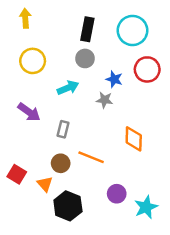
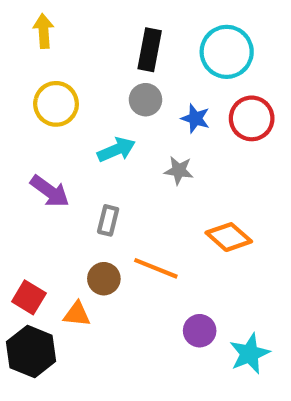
blue star: (114, 79) -> (195, 118), moved
orange diamond: (134, 139) -> (229, 237), turned -50
orange triangle: (45, 184) -> (77, 314), turned -42
black hexagon: (68, 206) -> (31, 352), moved

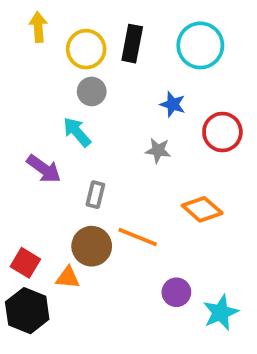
gray circle: (146, 100) -> (92, 91), moved
yellow circle: (56, 104) -> (86, 49), moved
red circle: (252, 118) -> (222, 132), moved
cyan arrow: (116, 150) -> (77, 132), moved, turned -108
brown circle: (104, 279) -> (92, 246), size x1.4

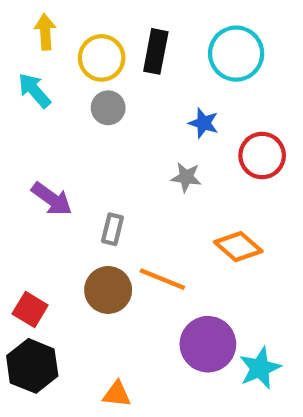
cyan arrow: (77, 132) -> (34, 90), moved
orange triangle: (68, 278) -> (117, 394), moved
purple circle: (176, 292) -> (208, 344), size x1.6

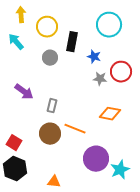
black rectangle: (156, 51) -> (72, 42), moved
gray circle: (108, 108) -> (50, 58), moved
gray star: (186, 177) -> (100, 79), moved
orange diamond: (238, 247) -> (110, 114), turned -30

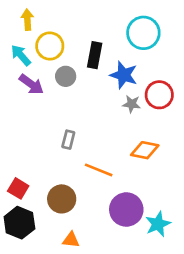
yellow circle: (47, 27) -> (50, 46), moved
blue star: (94, 57) -> (124, 75), size x1.5
purple arrow: (24, 92) -> (31, 84), moved
brown circle: (50, 134) -> (62, 199), moved

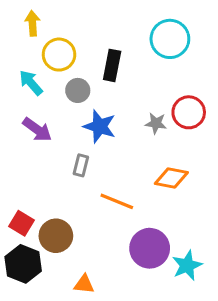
cyan arrow: (21, 55) -> (31, 83), moved
blue star: (124, 75) -> (100, 126), moved
purple arrow: (31, 84) -> (37, 130), moved
brown circle: (62, 199) -> (56, 236), moved

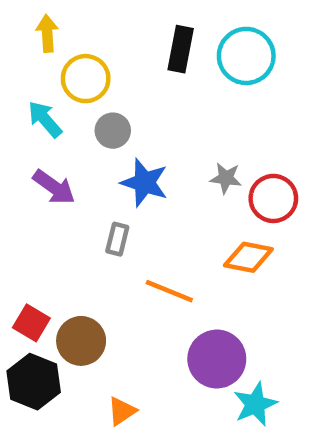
black rectangle: (112, 65) -> (181, 49), moved
red circle: (189, 112) -> (273, 198), moved
cyan star: (187, 265) -> (255, 404), moved
orange triangle: (84, 284) -> (122, 411), turned -40

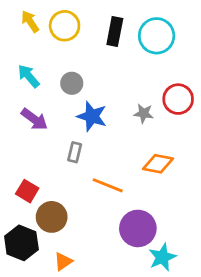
yellow arrow: (47, 33) -> (30, 21), turned -30
yellow circle: (86, 79) -> (65, 26), moved
red circle: (273, 198) -> (178, 99), moved
red square: (31, 323) -> (27, 191), moved
orange triangle: (122, 411) -> (63, 261), moved

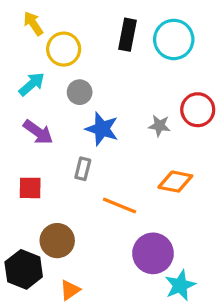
yellow circle: (65, 26) -> (64, 49), moved
cyan arrow: (29, 76) -> (32, 84), turned 90
red square: (27, 191) -> (30, 188), moved, turned -30

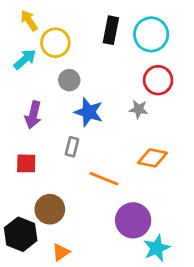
cyan arrow: (32, 84) -> (25, 59), moved
red circle: (198, 110) -> (158, 80), moved
purple arrow: (38, 132) -> (33, 115), turned 68

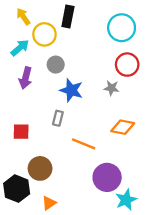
black rectangle: (111, 30) -> (68, 17), moved
purple arrow: (33, 115) -> (25, 78), moved

